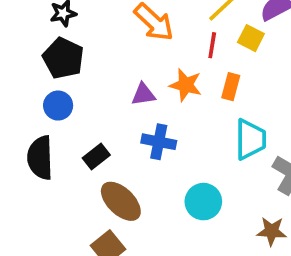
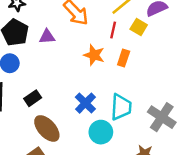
purple triangle: (143, 94) -> (47, 37), moved
cyan trapezoid: (250, 139) -> (121, 107), moved
blue cross: (159, 142) -> (85, 103), moved, turned 30

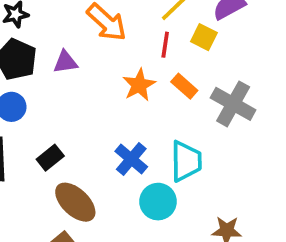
orange star: (94, 55) -> (139, 85), turned 30
orange rectangle: (124, 58) -> (184, 86), turned -63
gray cross: (162, 117) -> (233, 104), moved

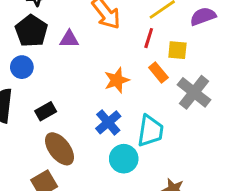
yellow square: (204, 37) -> (177, 50), moved, turned -30
orange star: (139, 85) -> (117, 80), moved

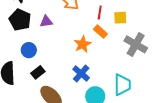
blue circle: (22, 67) -> (29, 50), moved
orange rectangle: (158, 72) -> (100, 32), moved
cyan trapezoid: (150, 131) -> (122, 85), moved

